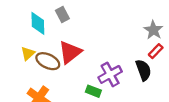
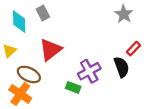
gray star: (153, 30) -> (124, 14), moved
brown ellipse: (48, 61) -> (29, 74), moved

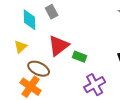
purple cross: (89, 71) -> (95, 85), moved
green rectangle: (73, 87) -> (80, 57), moved

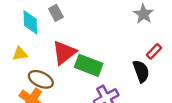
yellow triangle: (21, 47) -> (20, 54), turned 32
green rectangle: (80, 57) -> (89, 65), size x1.6

